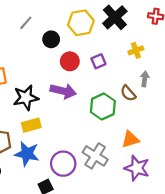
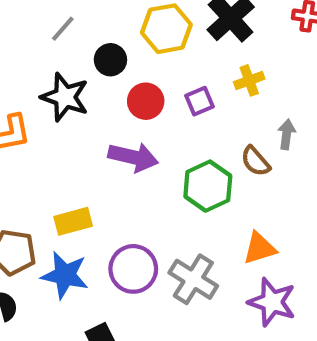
yellow cross: (136, 50) -> (249, 80), moved
black star: (26, 98) -> (65, 97), moved, turned 30
purple circle: (63, 164) -> (133, 269), moved

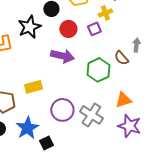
yellow cross: (249, 80) -> (105, 13), moved
black star: (65, 97) -> (29, 27), turned 30
blue star: (65, 275) -> (27, 128), moved, turned 30

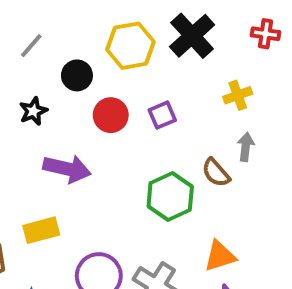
yellow cross: (105, 13) -> (238, 95), moved
black star: (29, 27) -> (33, 111), size x0.6
purple arrow: (62, 56) -> (67, 169), moved

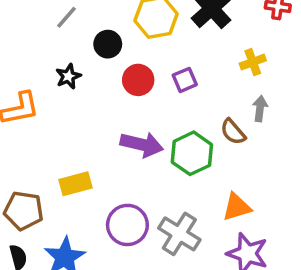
purple arrow: (67, 169) -> (142, 144), moved

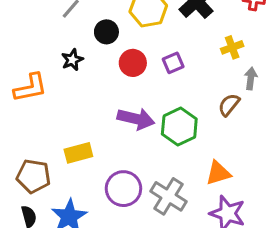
gray arrow: (260, 109) -> (251, 78), moved
brown semicircle: (233, 132) -> (229, 105), moved, turned 80

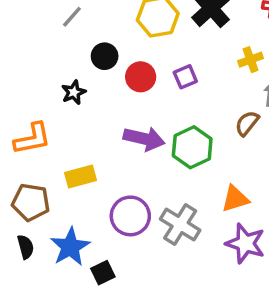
black circle: (106, 32) -> (105, 56), moved
black star: (72, 60) -> (74, 92), moved
orange L-shape: (30, 88) -> (32, 139), moved

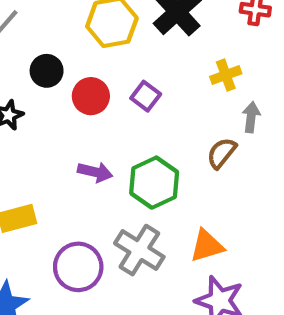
purple square: (185, 77) -> (146, 96), turned -30
purple arrow: (144, 139) -> (95, 172), size x0.7
gray cross: (180, 225) -> (139, 250), moved

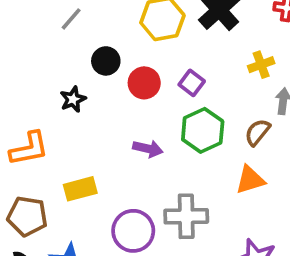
green hexagon: (154, 183) -> (203, 130), moved
orange triangle: (207, 246) -> (250, 180), moved
gray cross: (139, 250) -> (186, 216), turned -33

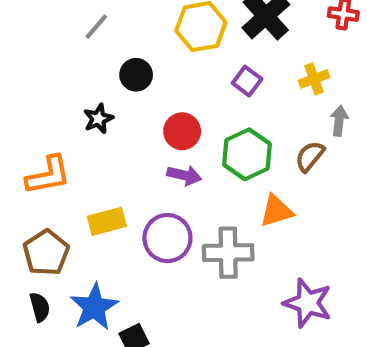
red circle: (144, 83) -> (182, 131), moved
purple square: (192, 83) -> (247, 81), moved
orange triangle: (250, 180) -> (276, 211), moved
brown pentagon: (27, 216) -> (46, 253), turned 30
purple circle: (133, 231) -> (167, 238), moved

